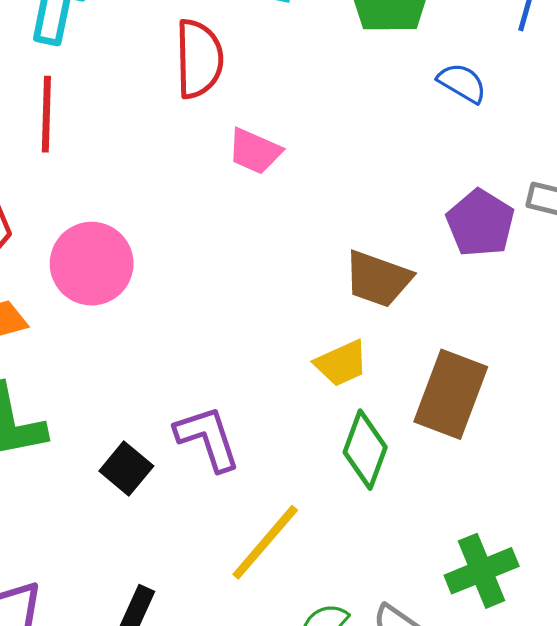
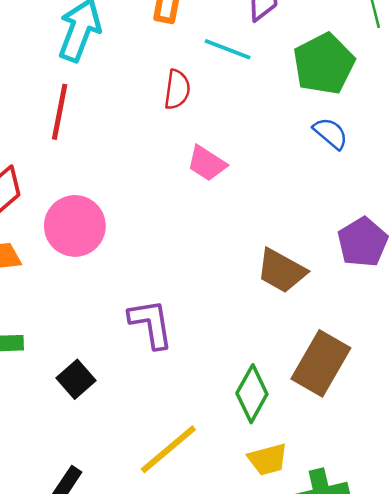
red semicircle: (199, 59) -> (177, 90), size x0.7
blue semicircle: (462, 83) -> (330, 133), moved
yellow trapezoid: (341, 363) -> (268, 459), moved
purple L-shape: (208, 438) -> (151, 324), moved

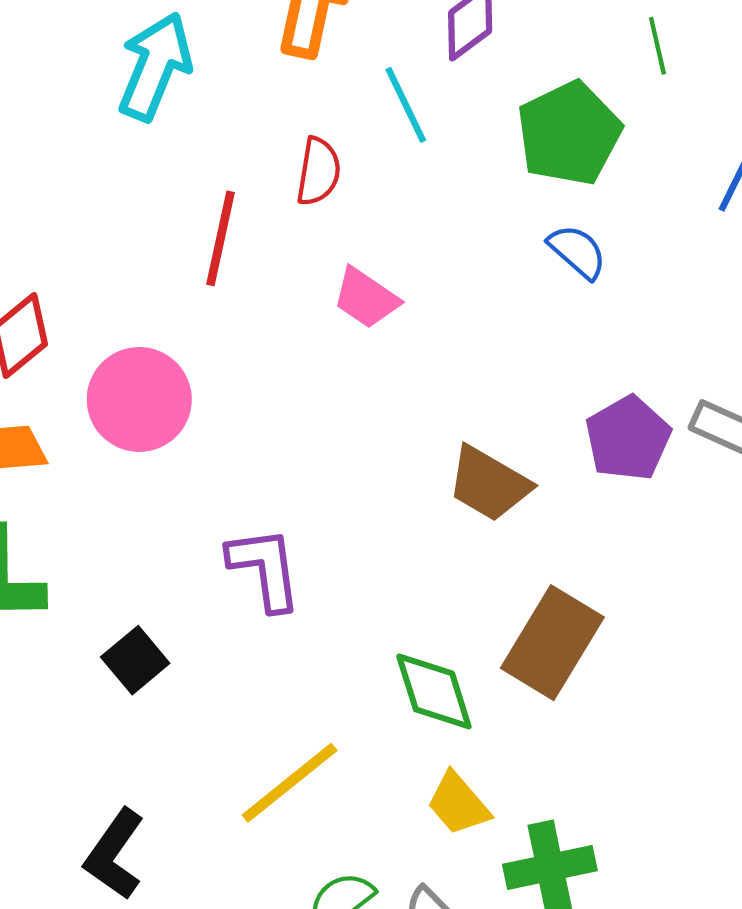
cyan line: (228, 49) -> (406, 105), turned 42
red line: (60, 112) -> (221, 238), moved
green diamond: (252, 394) -> (434, 691), turned -48
yellow trapezoid: (268, 459) -> (458, 804), turned 63

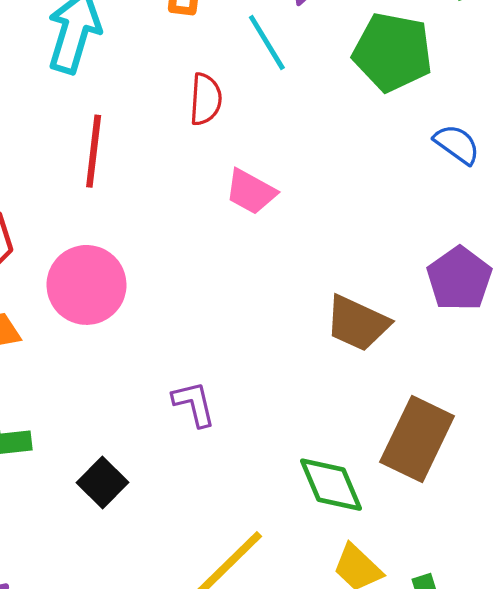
green pentagon: (569, 133) -> (393, 52), turned -30
red line: (221, 238) -> (94, 151), moved
blue semicircle: (577, 252) -> (457, 144), moved
purple L-shape: (265, 568) -> (194, 404), size x0.7

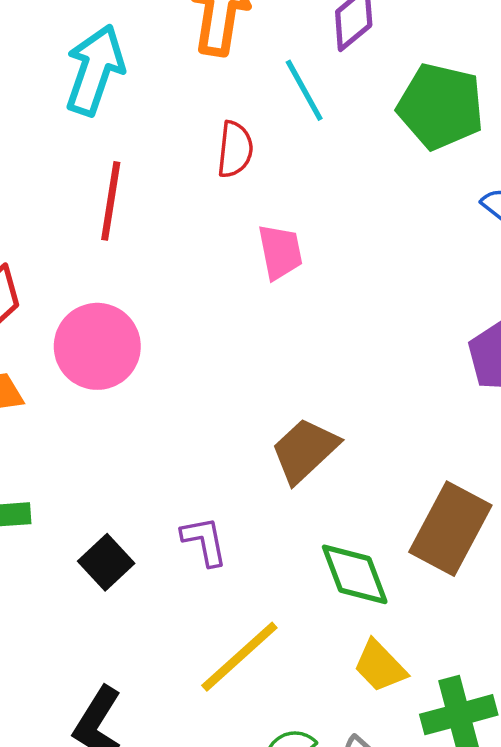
pink trapezoid: (251, 192) -> (280, 252), turned -132
brown trapezoid: (357, 323) -> (305, 450), moved, turned 110
purple L-shape: (194, 404) -> (204, 541), moved

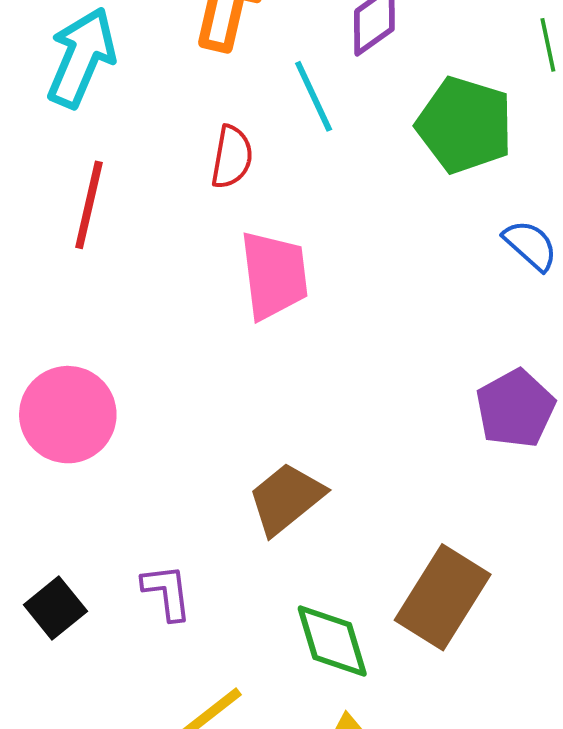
pink trapezoid: (280, 252) -> (274, 275), size x1.4
pink circle: (97, 346) -> (68, 415), moved

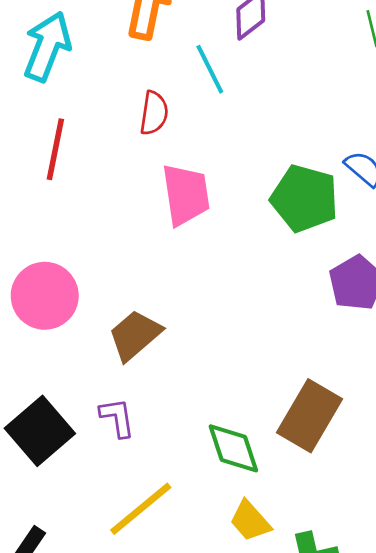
green pentagon: (465, 125) -> (305, 198), moved
brown trapezoid: (286, 499) -> (135, 335), moved
black square: (55, 608) -> (40, 431), size x1.6

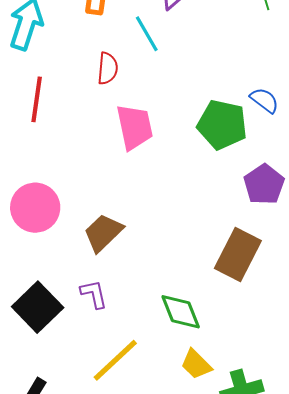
brown rectangle: (309, 416) -> (238, 254), moved

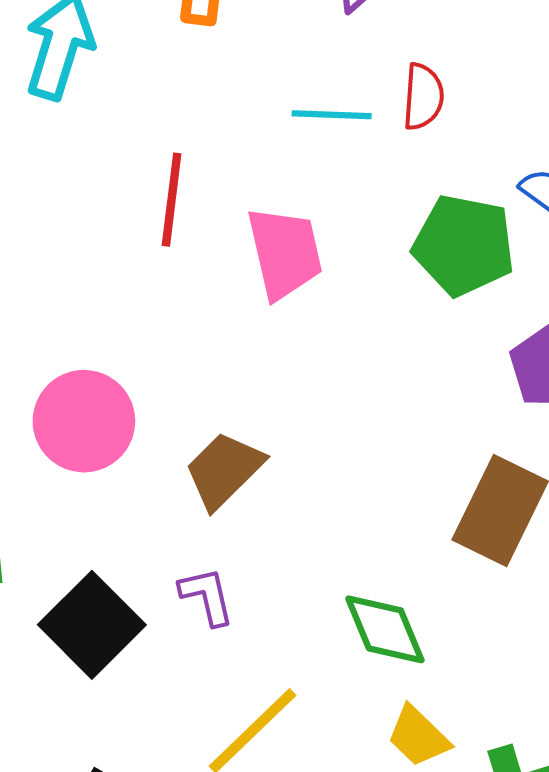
cyan line: (147, 34) -> (332, 115), moved, turned -57
red semicircle: (108, 68) -> (423, 97), moved
red line: (37, 99) -> (172, 200), moved

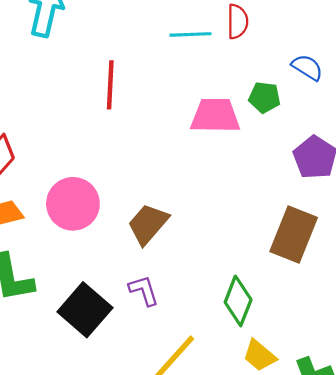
green pentagon: (464, 245) -> (264, 97), size x0.6
pink trapezoid: (285, 253) -> (215, 116), moved, turned -72
green diamond: (385, 629) -> (238, 301), turned 48

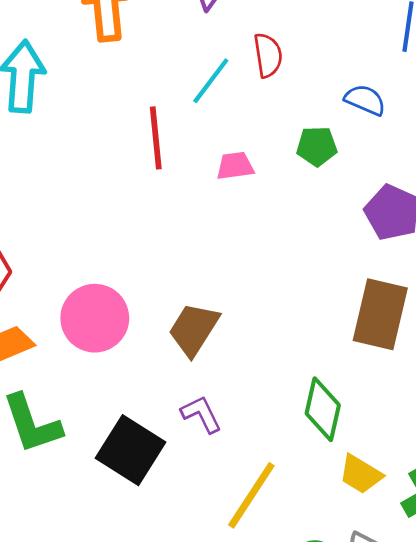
cyan line: (190, 34) -> (211, 81), turned -42
red line: (110, 85) -> (156, 138), moved
pink trapezoid: (215, 116) -> (235, 166), moved, size x0.6

